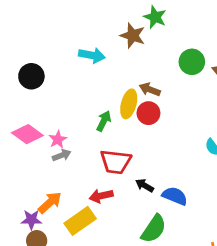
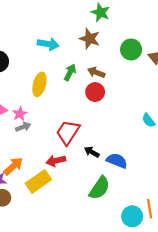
brown star: (133, 36) -> (90, 39), moved
yellow ellipse: (129, 104) -> (39, 84), moved
green arrow: (104, 121) -> (70, 72), moved
red trapezoid: (116, 162) -> (68, 132), turned 116

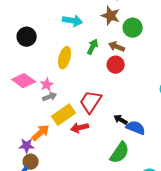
green circle: (131, 50) -> (133, 28), moved
black arrow: (92, 152) -> (121, 120), moved
yellow rectangle: (38, 181) -> (64, 115), moved

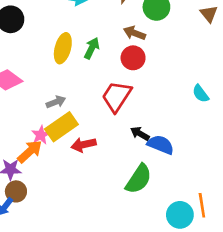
green arrow: (93, 47) -> (92, 48), moved
pink star: (47, 85) -> (41, 135), moved
gray arrow: (50, 97) -> (56, 102), moved
red trapezoid: (91, 102) -> (117, 96), moved

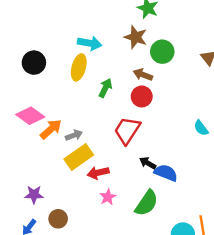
yellow ellipse: (63, 48) -> (79, 67), moved
pink star: (41, 135) -> (108, 197), moved
orange arrow: (30, 152) -> (51, 129), moved
brown circle: (16, 191) -> (58, 219), moved

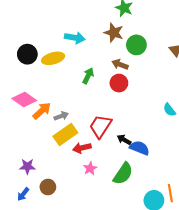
yellow ellipse: (79, 67) -> (53, 58), moved, turned 60
red trapezoid: (127, 130) -> (100, 126), moved

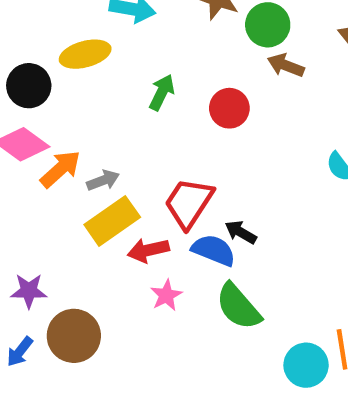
black circle: (27, 54) -> (29, 86), moved
brown arrow: (120, 65) -> (286, 65), moved
blue semicircle: (140, 148) -> (214, 250), moved
green semicircle: (123, 174) -> (238, 307), turned 105
brown circle: (48, 187) -> (74, 336), size x1.5

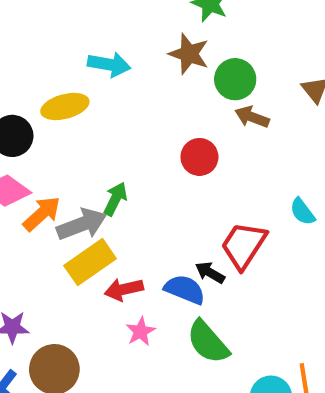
green arrow: (162, 92) -> (115, 199), moved
gray arrow: (103, 180) -> (82, 224), size x1.6
red trapezoid: (189, 203) -> (244, 245), moved

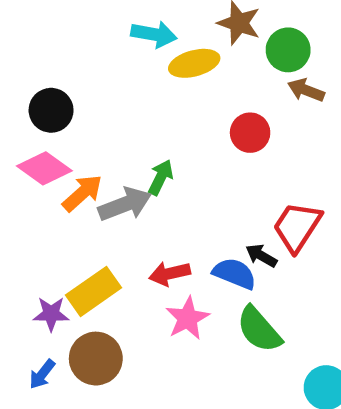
yellow ellipse: (65, 106) -> (194, 63), moved
yellow rectangle: (90, 262) -> (94, 291), moved
pink star: (141, 331) -> (187, 318), size x1.4

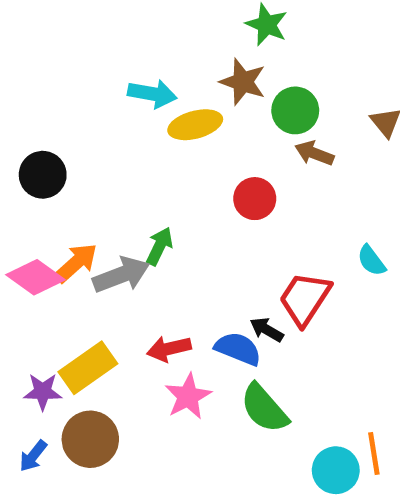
pink diamond: (44, 168) -> (36, 277), moved

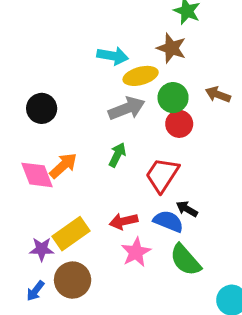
green circle: (295, 110) -> (173, 98), moved
gray arrow: (121, 275) -> (127, 108), moved
pink diamond: (36, 277) -> (37, 175), turned 33
red trapezoid: (305, 299) -> (162, 175), moved

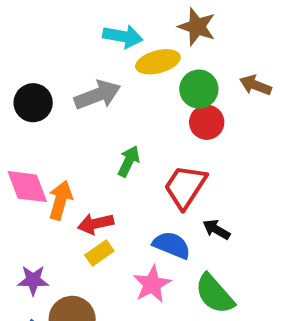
gray arrow: (127, 108) -> (97, 95), moved
orange arrow: (63, 166) -> (60, 200), moved, turned -32
red arrow: (124, 221) -> (96, 224), moved
blue semicircle: (168, 221) -> (172, 245), moved
yellow rectangle: (71, 234) -> (99, 253), moved, size x0.6

